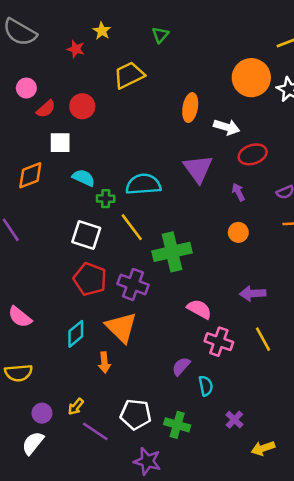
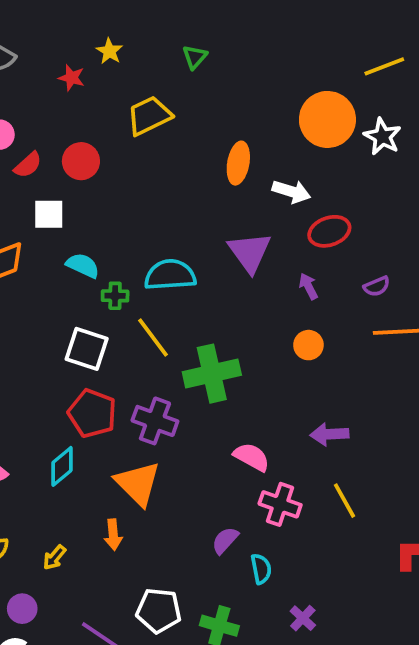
cyan diamond: (76, 334) -> (62, 466), moved
yellow arrow: (76, 407) -> (54, 557), moved

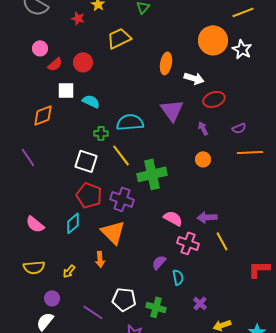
cyan semicircle: (83, 265) -> (91, 101), moved
purple arrow: (329, 434) -> (207, 217), moved

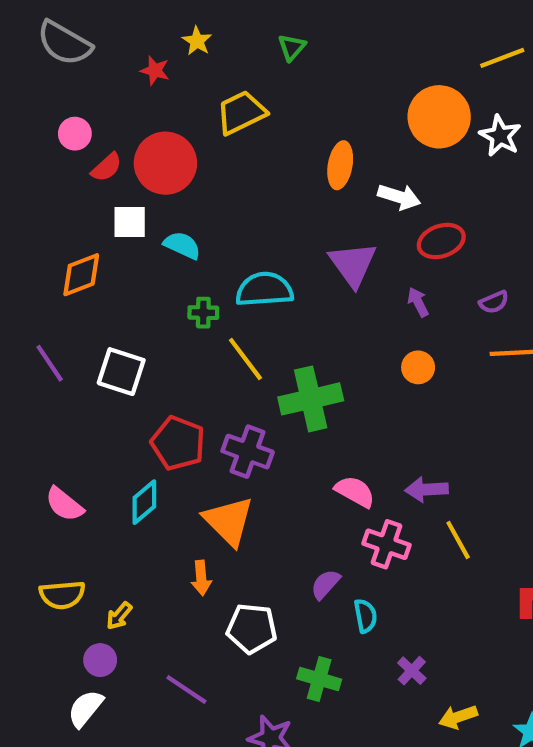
red circle: (83, 62) -> (165, 163), size x1.5
white square: (86, 161) -> (121, 372), moved
yellow arrow: (69, 271) -> (119, 616), moved
white pentagon: (124, 299) -> (252, 628), moved

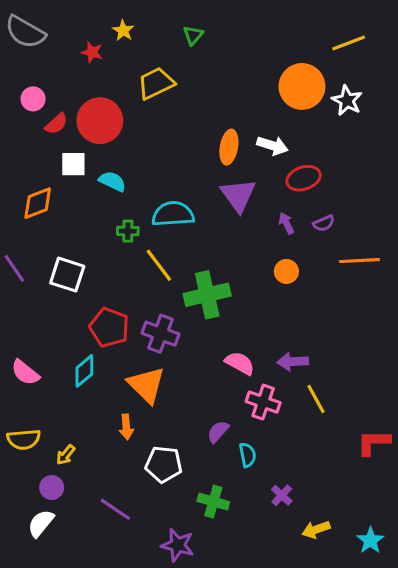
orange ellipse: (340, 165) -> (229, 147), moved
purple semicircle: (494, 302) -> (324, 223), moved

